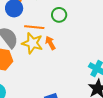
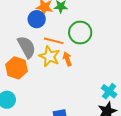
green circle: (59, 15) -> (80, 33), size x1.5

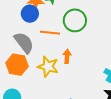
yellow star: (49, 56) -> (48, 67), moved
orange arrow: (67, 59) -> (67, 56), moved, turned 32

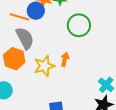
orange line: (50, 33) -> (19, 17), moved
yellow star: (48, 67) -> (44, 66), turned 30

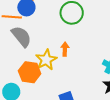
orange hexagon: (14, 59) -> (30, 72), moved

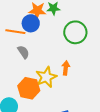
gray semicircle: (21, 36) -> (23, 52), size x0.6

